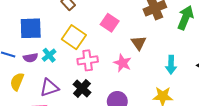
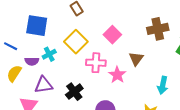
purple semicircle: (31, 58) -> (32, 61), moved
pink cross: (88, 60) -> (96, 63), moved

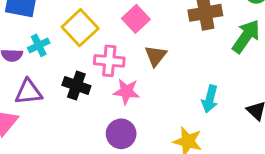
brown triangle: (136, 59) -> (156, 56), moved
pink star: (117, 75) -> (126, 91), moved, turned -30
black cross: (74, 92) -> (76, 85), moved, turned -36

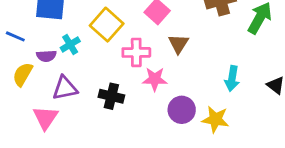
black cross: (76, 85) -> (111, 96), moved
purple circle: (121, 134) -> (182, 110), moved

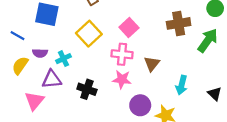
brown triangle: (178, 44) -> (152, 64), moved
cyan cross: (70, 45) -> (64, 59), moved
pink cross: (136, 52) -> (122, 54), moved

